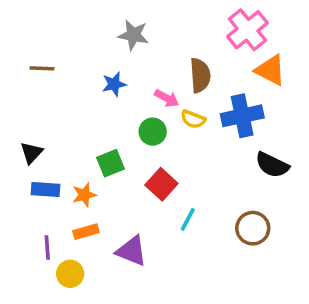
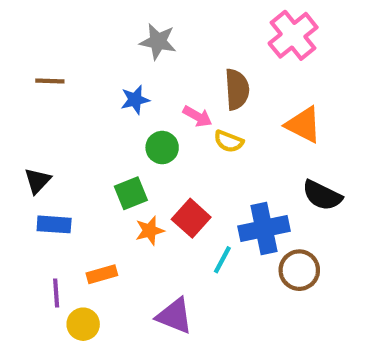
orange triangle: (270, 70) -> (303, 125), moved
blue cross: (242, 116) -> (264, 229), moved
green circle: (153, 132) -> (162, 148), moved
orange star: (84, 195) -> (150, 231), moved
purple triangle: (132, 251) -> (175, 316), moved

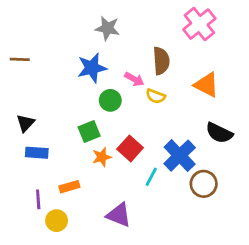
brown line: (50, 81) -> (20, 59), moved
blue star: (135, 100) -> (92, 68), size x1.5
blue cross: (264, 229) -> (180, 156), turned -32

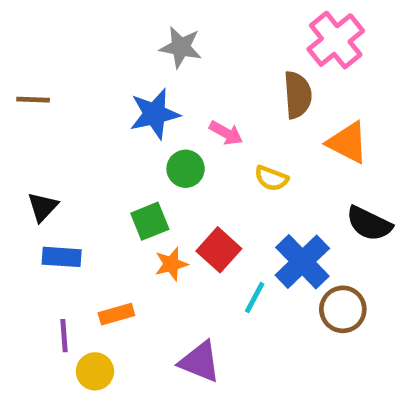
brown semicircle: (161, 61) -> (298, 95), moved
yellow semicircle: (156, 96) -> (271, 178), moved

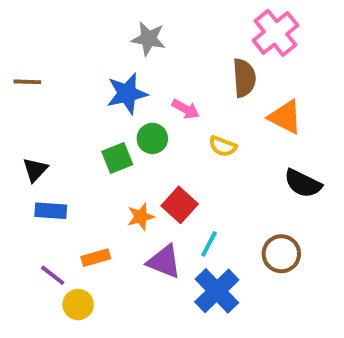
green square: (150, 221) -> (117, 158), moved
blue cross: (302, 262) -> (217, 291), moved
purple line: (64, 336) -> (53, 275), turned -48
purple triangle: (200, 362) -> (164, 262), moved

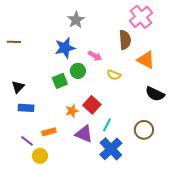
gray star: (148, 39) -> (76, 20), turned 30

